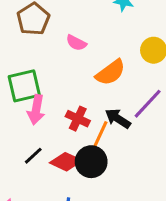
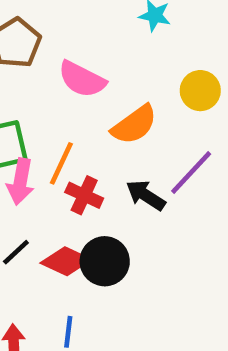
pink semicircle: (76, 43) -> (82, 79), size x1.5
orange line: (100, 135) -> (61, 163), moved

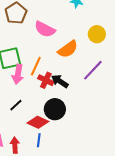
black arrow: (146, 195) -> (60, 81), moved
red diamond: (66, 261) -> (38, 122), moved

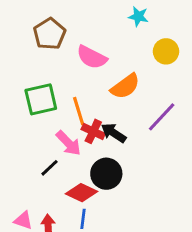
yellow circle: (97, 34) -> (166, 51), moved
orange line: (36, 66) -> (79, 111), turned -42
pink arrow: (18, 74) -> (68, 143), moved, turned -54

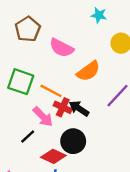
green square: (41, 99) -> (21, 82), turned 32
orange line: (79, 111) -> (51, 91), turned -45

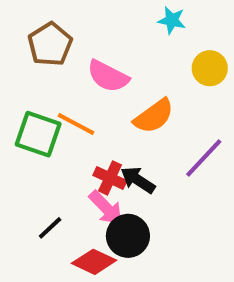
orange line: (51, 91) -> (76, 124), moved
pink arrow: (43, 117) -> (106, 208), moved

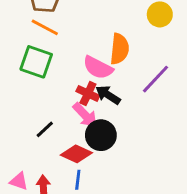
pink semicircle: (108, 76) -> (98, 68), moved
orange semicircle: (154, 116) -> (120, 49), turned -48
orange line: (76, 124) -> (45, 27), moved

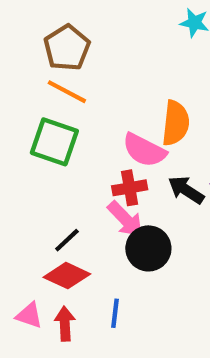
red cross: (88, 93) -> (130, 188), turned -35
black arrow: (108, 95) -> (186, 190), moved
red diamond: (76, 154) -> (67, 276), moved

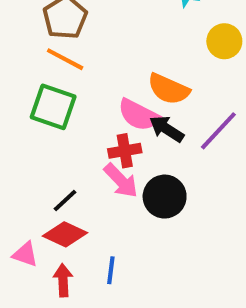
orange semicircle: (176, 123) -> (169, 89), turned 108
black arrow: (186, 190) -> (167, 129), moved
black circle: (148, 248) -> (165, 197), moved
pink triangle: (29, 315) -> (25, 254), moved

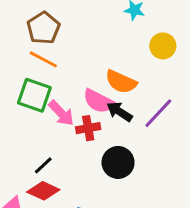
pink arrow: (121, 181) -> (61, 113), moved

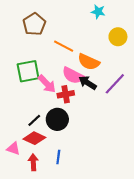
orange line: (43, 59) -> (64, 46), moved
green square: (34, 95) -> (28, 71), turned -30
black circle: (118, 162) -> (57, 119), moved

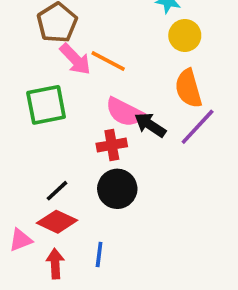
yellow circle: (118, 37) -> (185, 35), moved
orange semicircle: (89, 62) -> (188, 88), moved, turned 50
pink arrow: (47, 84) -> (75, 59), moved
black circle: (57, 119) -> (117, 189), moved
pink triangle: (13, 149) -> (21, 240), turned -40

